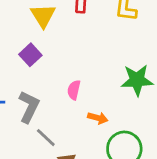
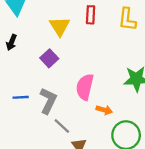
pink semicircle: (74, 90) -> (85, 87), size x1.6

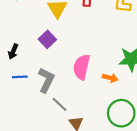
black arrow: (11, 42) -> (13, 51), moved
orange arrow: (104, 110) -> (110, 78), moved

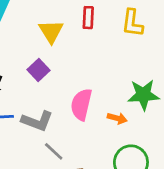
gray L-shape: (46, 80) -> (37, 121), turned 85

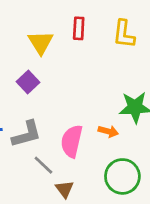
pink semicircle: (81, 104) -> (72, 141), moved
gray L-shape: (37, 121) -> (27, 134), turned -36

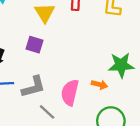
purple square: (28, 82) -> (35, 45), turned -30

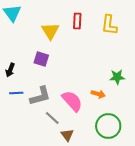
green star: (121, 65) -> (117, 77), size x0.7
pink semicircle: (70, 93) -> (72, 101), turned 125

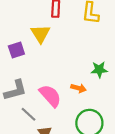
yellow triangle: (50, 31) -> (40, 34), moved
purple square: (41, 59) -> (16, 50), turned -35

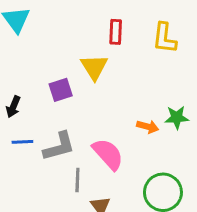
orange arrow: (79, 88) -> (148, 127), moved
gray line: (28, 114) -> (77, 180), turned 49

